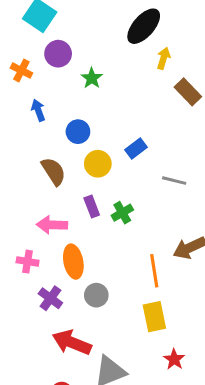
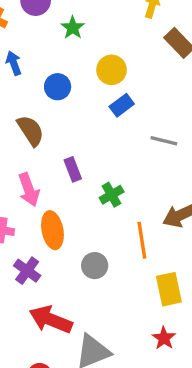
yellow circle: (98, 164) -> (112, 70), moved
green cross: (122, 213) -> (112, 195), moved
pink arrow: (52, 225) -> (29, 190), turned -112
gray circle: (96, 295) -> (95, 266), moved
yellow rectangle: (154, 317) -> (169, 289), moved

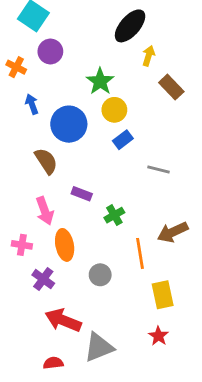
green star: (73, 28) -> (100, 81), moved, size x1.4
blue circle: (58, 87) -> (69, 124), size x1.6
purple rectangle: (73, 169) -> (82, 194), turned -48

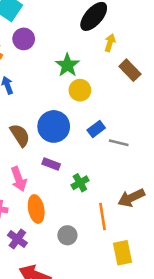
blue circle: (69, 124) -> (54, 126), moved
blue rectangle: (123, 140) -> (96, 129), moved

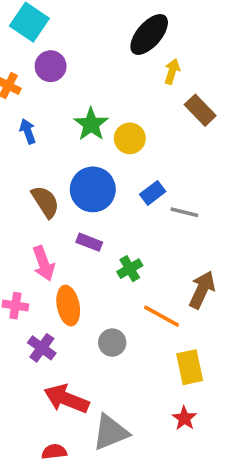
green star: (67, 65) -> (91, 124), moved
brown arrow: (131, 198) -> (202, 290), turned 140
orange line: (102, 217) -> (161, 316), turned -52

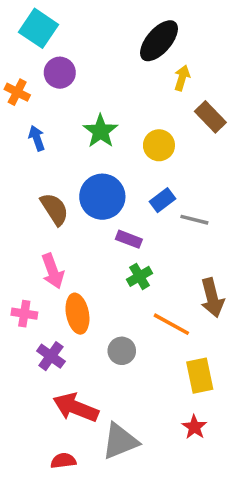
yellow circle: (130, 138) -> (159, 145), moved
purple rectangle: (89, 242) -> (129, 239), moved
brown arrow: (202, 290) -> (212, 298), turned 141

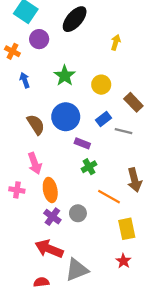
black ellipse: (159, 41) -> (75, 19), moved
brown rectangle: (210, 117) -> (133, 102), moved
purple cross: (51, 356) -> (52, 217), moved

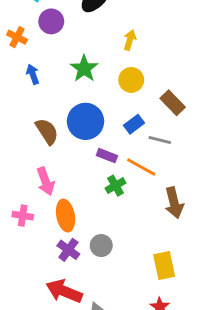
yellow arrow: (116, 42) -> (130, 40), moved
orange line: (109, 197) -> (141, 167), moved

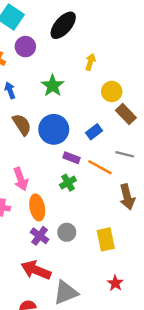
yellow circle: (131, 80) -> (112, 92), moved
brown semicircle: (47, 131) -> (22, 125), moved
gray line: (160, 140) -> (125, 154), moved
green cross: (116, 186) -> (68, 183), moved
yellow rectangle: (164, 266) -> (106, 239), moved

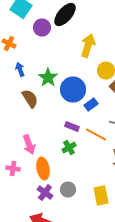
purple circle: (25, 47) -> (42, 28), moved
yellow arrow: (90, 62) -> (88, 46), size x1.6
green star: (53, 86) -> (48, 78), moved
blue circle: (54, 129) -> (73, 90), moved

